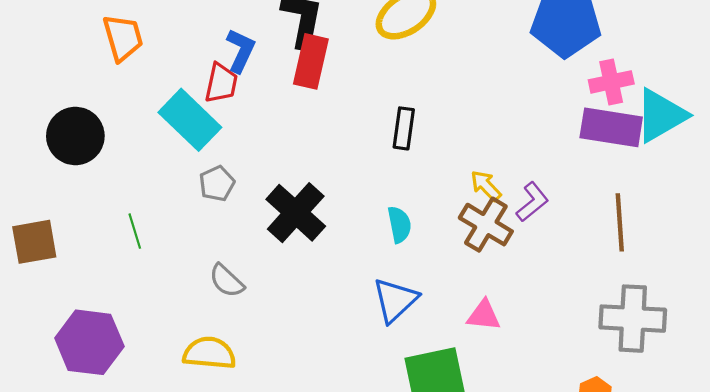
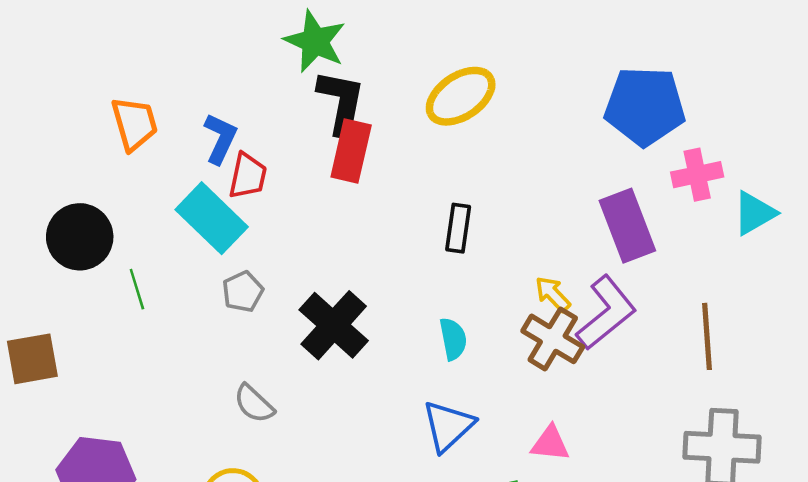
blue L-shape: (241, 51) -> (220, 139), moved
cyan triangle: (661, 115) -> (754, 213), size x0.7
purple rectangle: (611, 127) -> (627, 226), moved, turned 60
purple L-shape: (532, 202) -> (606, 313), size x1.6
green line: (135, 231) -> (137, 289), moved

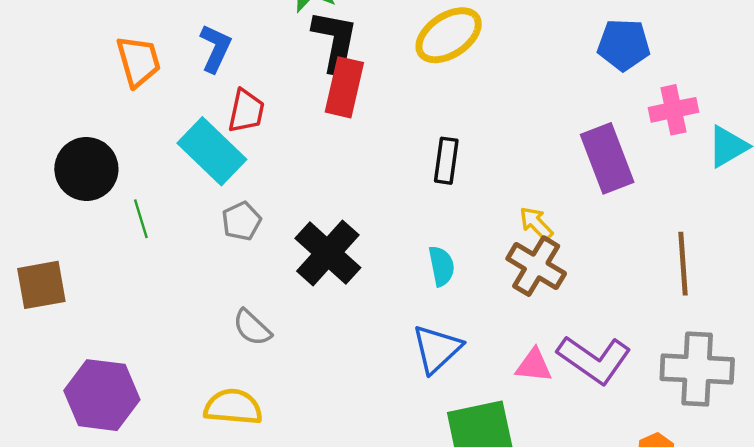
blue pentagon: (645, 106) -> (624, 45), size x0.7
blue L-shape: (220, 139) -> (215, 48), moved
purple L-shape: (606, 313) -> (594, 360), moved, turned 74

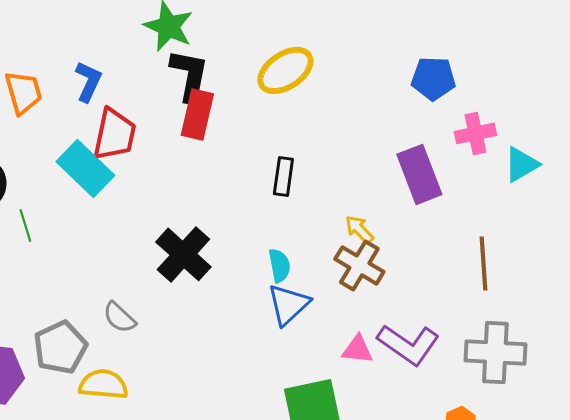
red trapezoid: (246, 111) -> (114, 134), size x1.4
gray pentagon: (241, 221) -> (60, 347), moved, size x1.6
blue triangle: (437, 349) -> (288, 304), moved

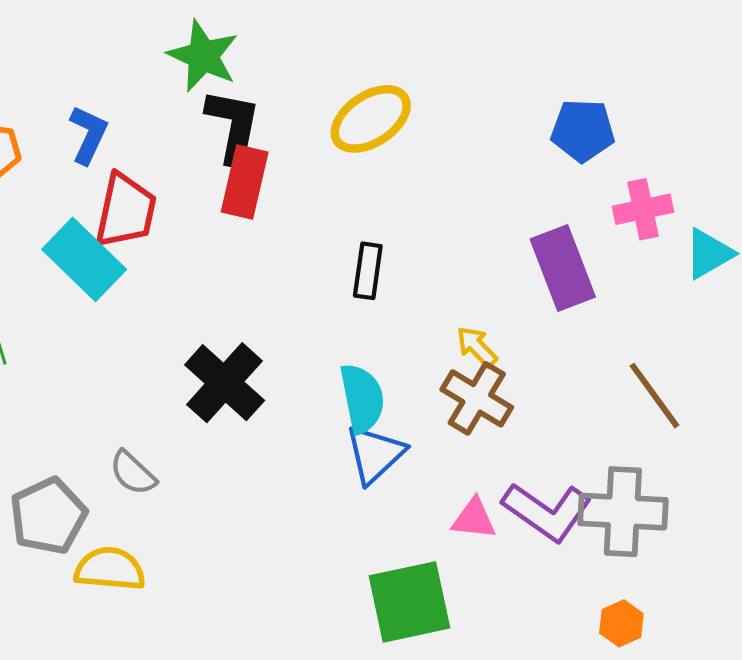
brown line: (483, 263) -> (654, 396), turned -32
cyan semicircle: (279, 265) -> (362, 398), size x1.4
gray cross: (495, 352) -> (623, 512), moved

